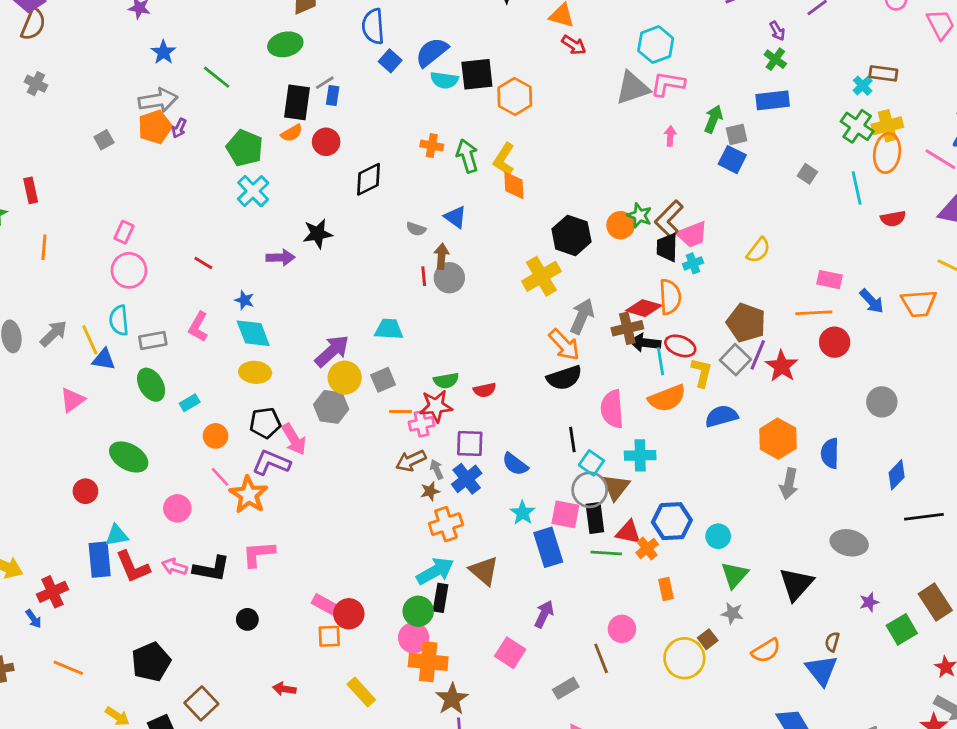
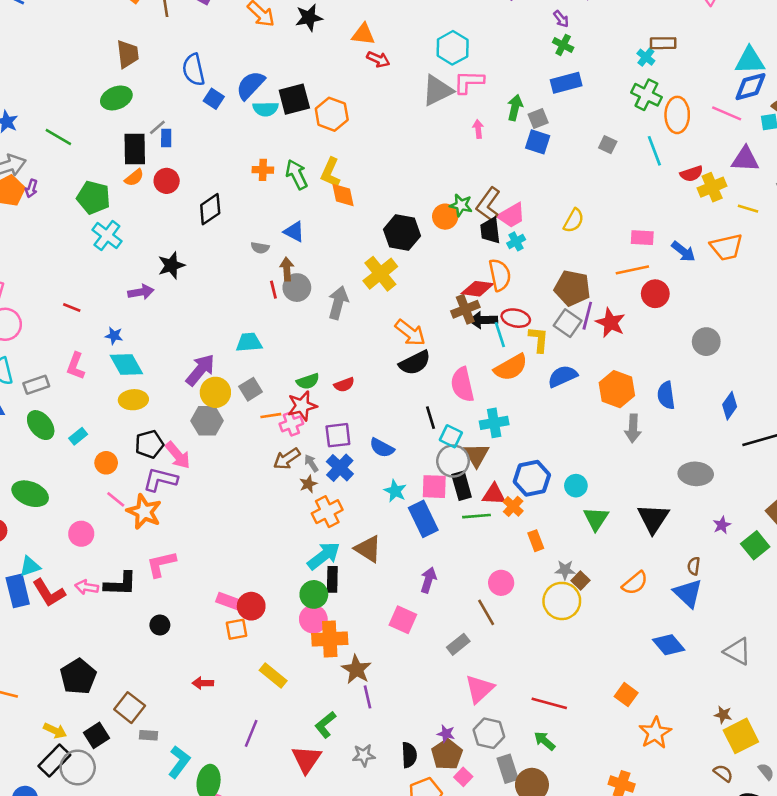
yellow cross: (887, 126) -> (712, 187), moved
gray arrow: (582, 316) -> (338, 303), moved
gray star: (732, 613) -> (565, 570), moved

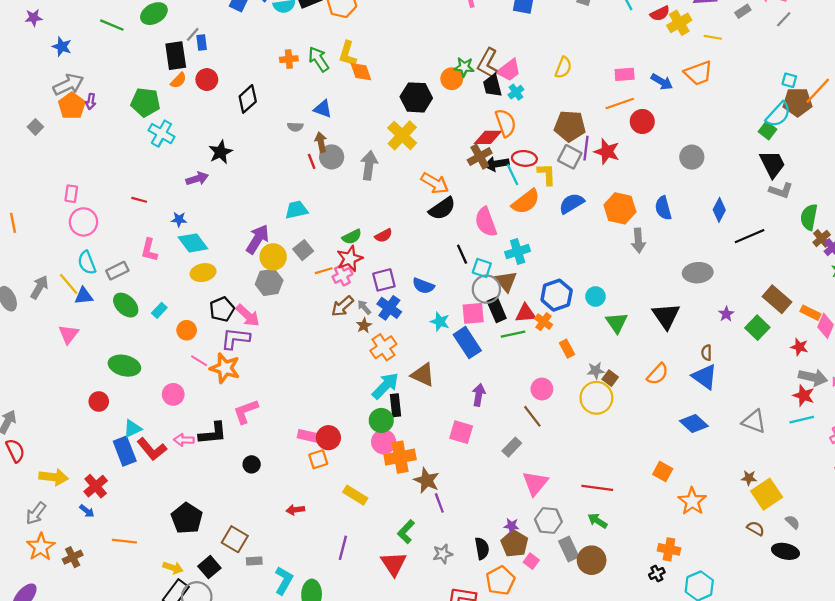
green line: (58, 137) -> (112, 25), moved

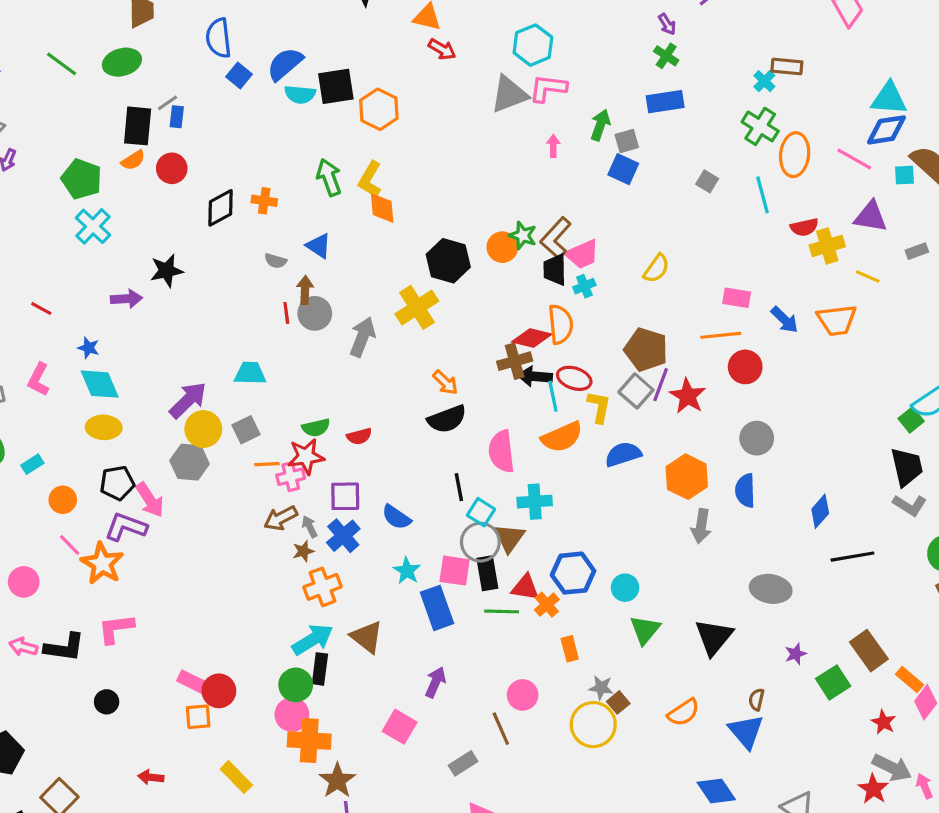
orange cross: (289, 59) -> (264, 201), moved
gray circle: (692, 157) -> (757, 438), moved
orange arrow: (435, 183) -> (445, 382), size x0.7

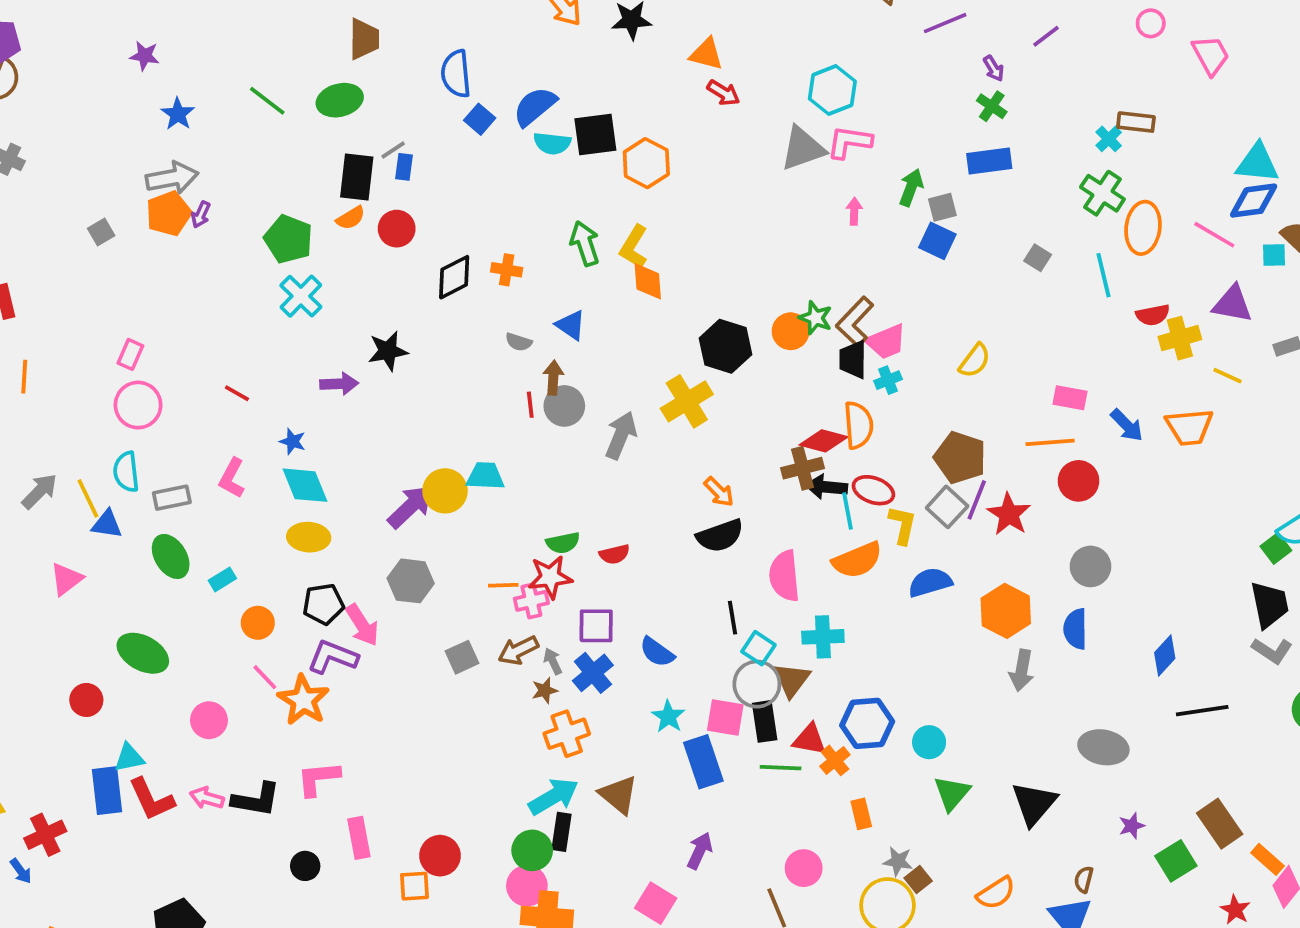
yellow circle: (203, 429) -> (445, 491), moved
gray square: (246, 430) -> (462, 657), moved
pink rectangle: (195, 683) -> (359, 838), moved, turned 52

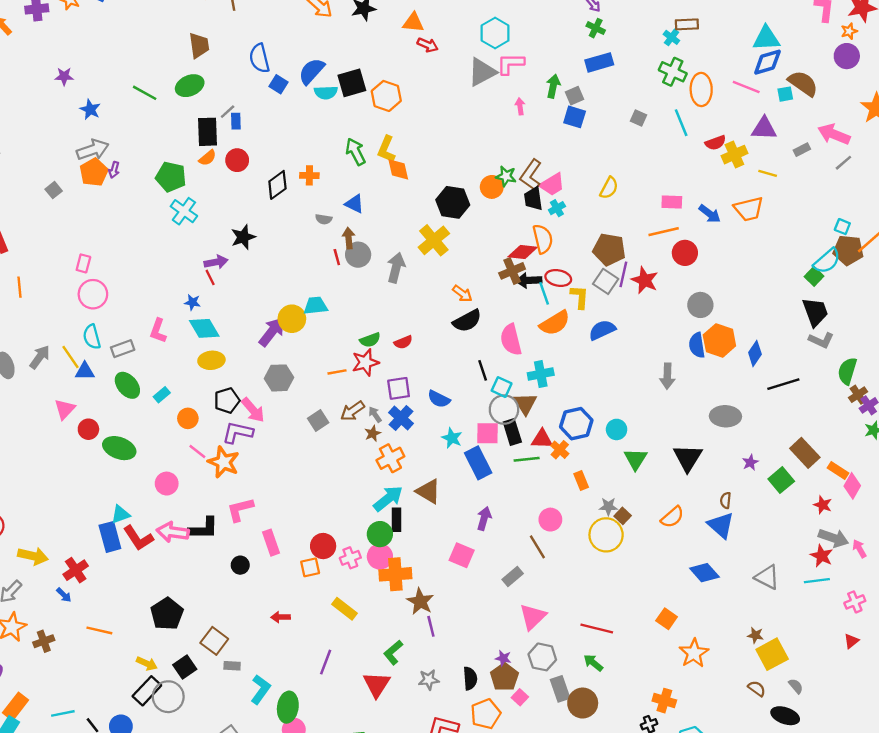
red line: (237, 393) -> (210, 277), moved, turned 42
pink cross: (531, 601) -> (350, 558), moved
orange hexagon: (1006, 611) -> (719, 340), moved
red circle: (86, 700) -> (88, 429), moved
pink arrow: (207, 798) -> (173, 532), size x1.5

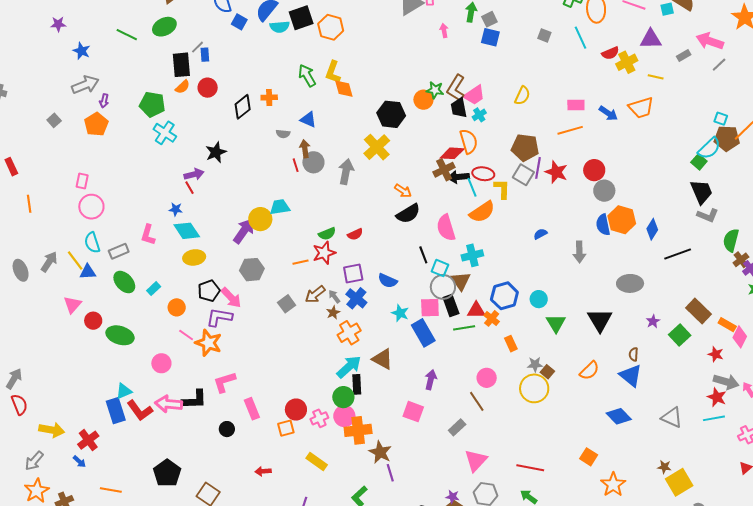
orange pentagon: (94, 172) -> (96, 124), moved
red circle: (685, 253) -> (594, 170), moved
blue semicircle: (602, 330) -> (540, 234), moved, size x0.6

